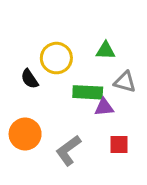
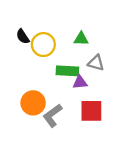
black semicircle: (30, 79) -> (23, 37), moved
orange circle: (25, 134) -> (33, 103), moved
red square: (119, 144) -> (91, 111), size x1.5

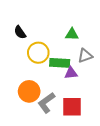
yellow circle: (43, 45) -> (38, 53), moved
gray triangle: (96, 63) -> (85, 56), turned -35
red square: (91, 111) -> (72, 107), moved

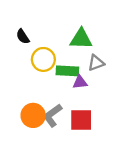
green triangle: (72, 34) -> (81, 39), size x1.5
orange circle: (29, 91) -> (33, 115), moved

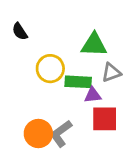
black semicircle: (23, 37) -> (20, 31), moved
red square: (81, 120) -> (105, 119), moved

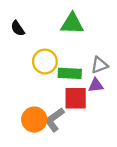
green triangle: (94, 45) -> (72, 24), moved
purple triangle: (93, 95) -> (96, 85), moved
red square: (105, 119) -> (76, 98), moved

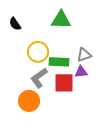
gray L-shape: (54, 120) -> (39, 78), moved

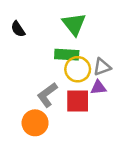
green triangle: (61, 20) -> (74, 24), turned 50
yellow circle: (38, 52) -> (78, 69), moved
green rectangle: (59, 62) -> (67, 55), moved

